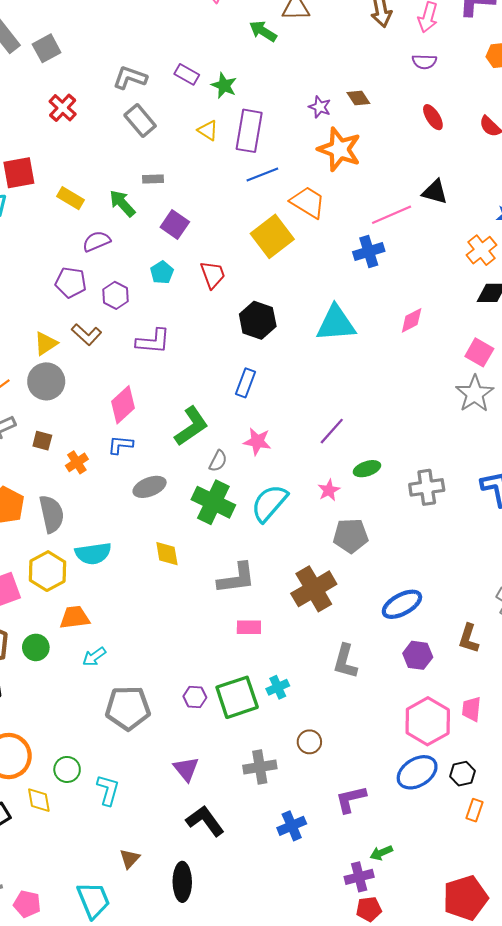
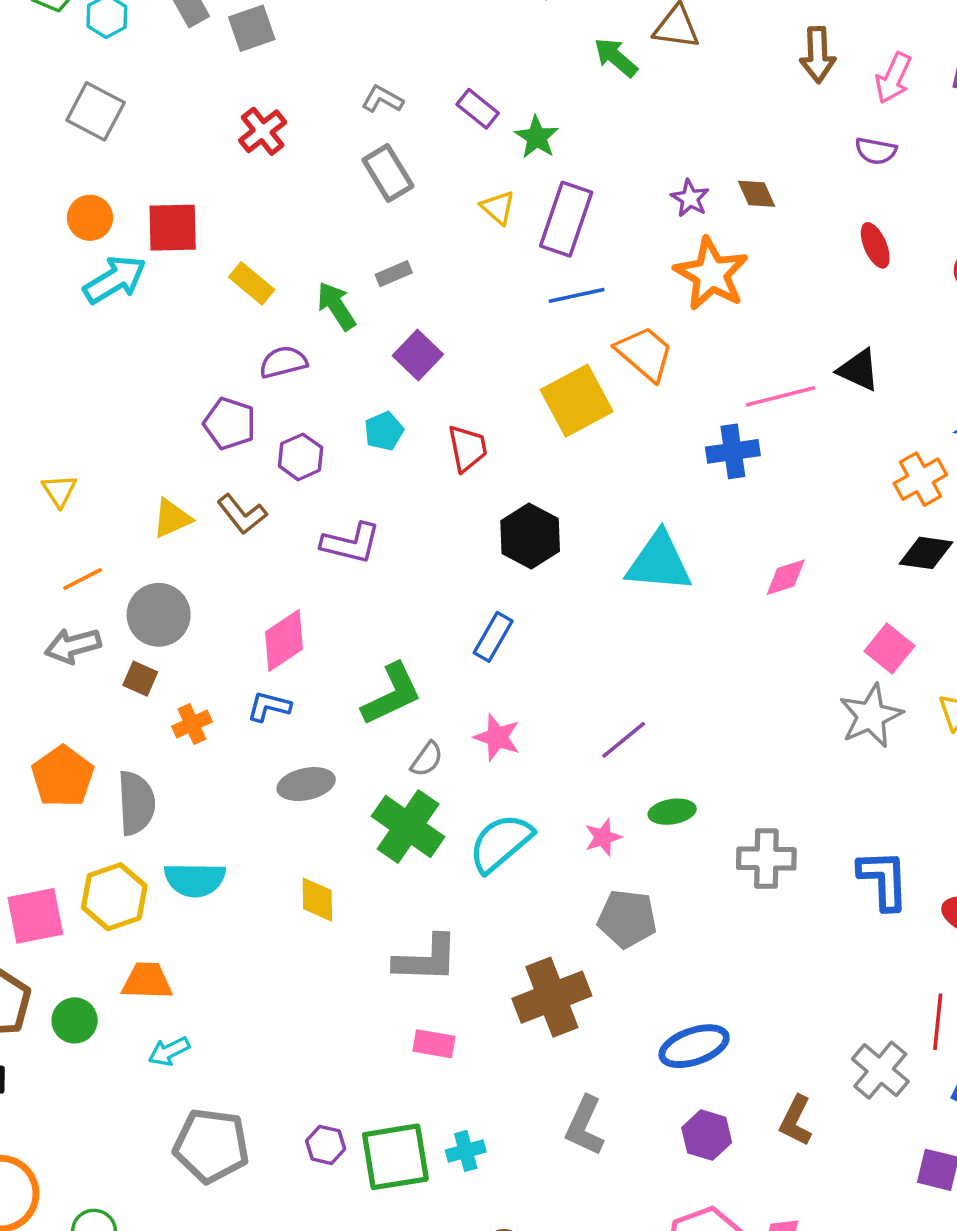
gray L-shape: (130, 78) -> (382, 99), size x0.7
gray rectangle: (153, 179) -> (394, 274), turned -30
gray circle: (46, 381) -> (159, 615), moved

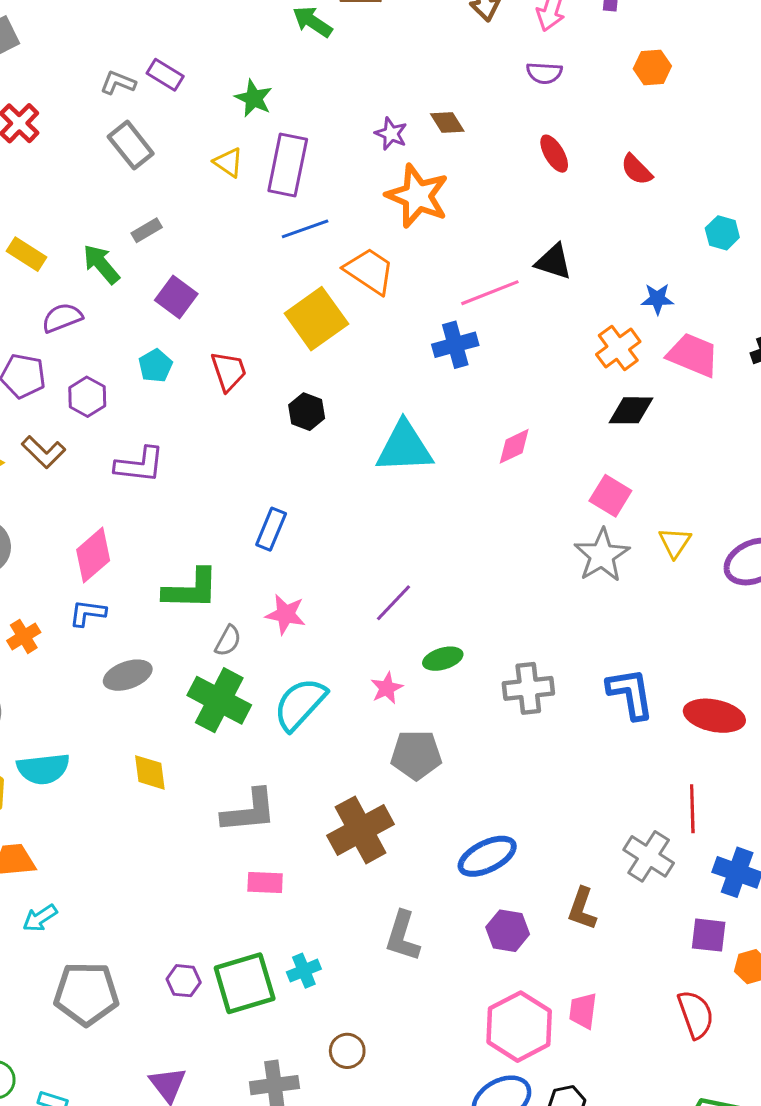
purple rectangle: (478, 109) -> (165, 75), moved
black hexagon: (530, 536) -> (307, 412), moved, size x0.7
green L-shape: (392, 694) -> (191, 589), turned 34

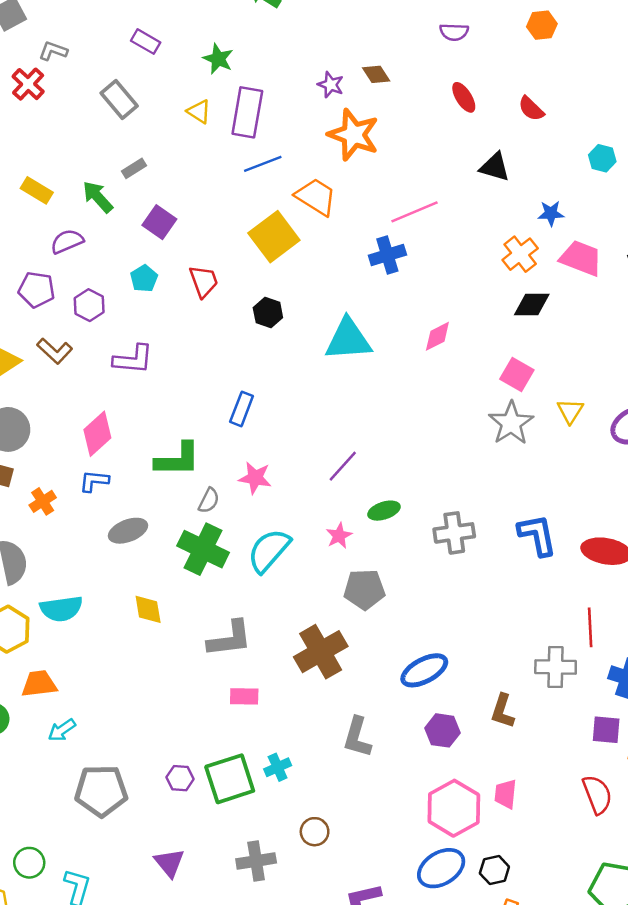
gray L-shape: (118, 83) -> (53, 51), moved
black triangle: (554, 262) -> (495, 167), moved
gray cross: (649, 856) -> (556, 667), turned -30

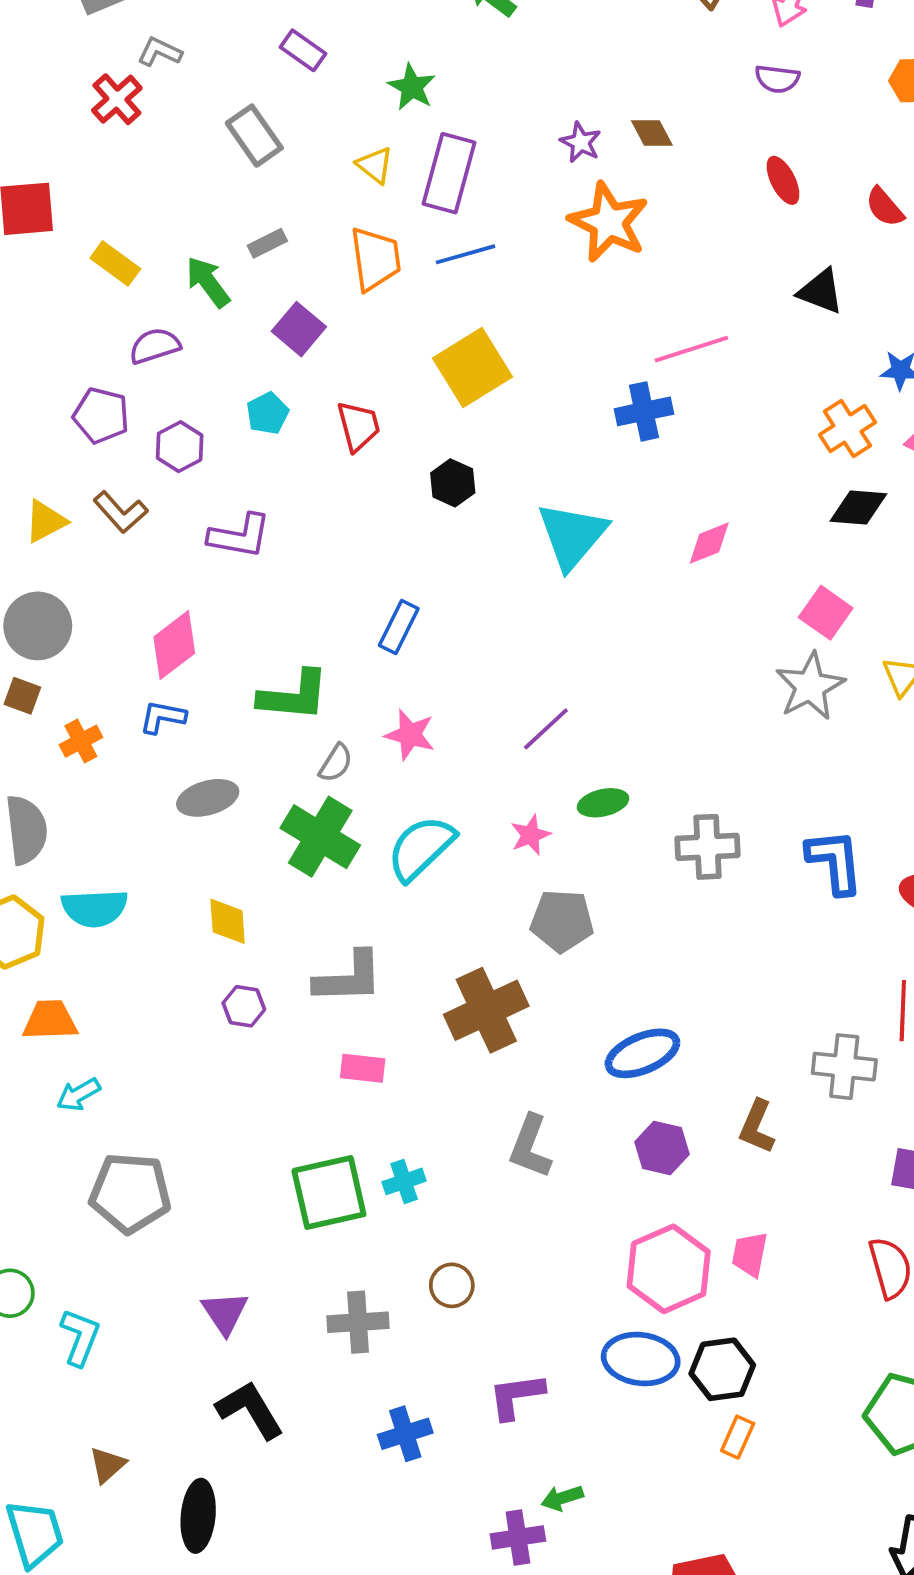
orange trapezoid: (316, 197) -> (375, 259), moved, turned 45
cyan triangle: (348, 339) -> (572, 535), turned -51
purple hexagon: (180, 778) -> (244, 1006), moved
blue ellipse: (441, 868) -> (641, 1359), turned 33
black hexagon: (494, 870) -> (722, 1369), size x1.4

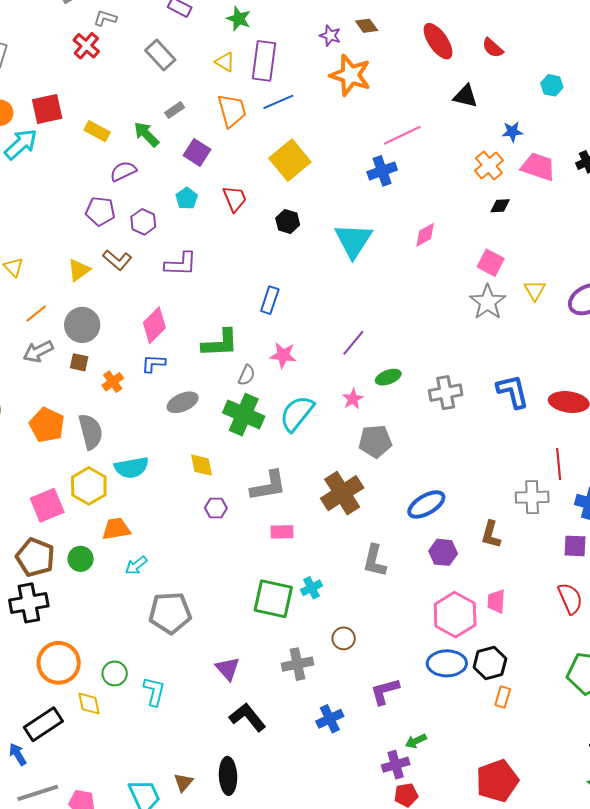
red ellipse: (783, 180) -> (438, 41), size x1.5
black diamond: (858, 507) -> (500, 206), size x0.7
green square: (329, 1193) -> (273, 599), turned 33
brown triangle: (107, 1465) -> (183, 782), moved

